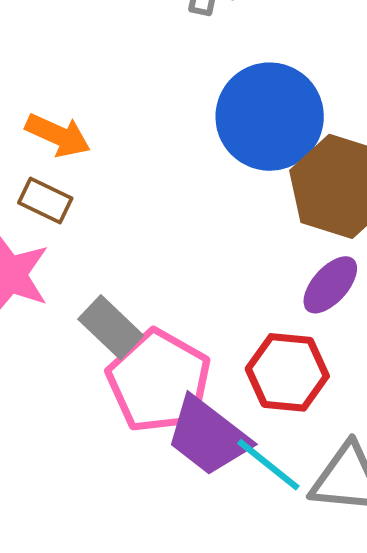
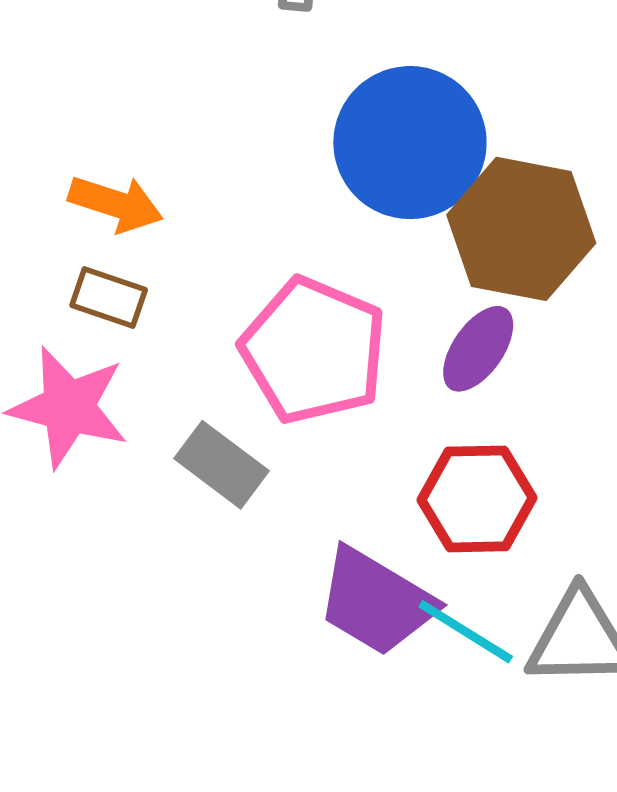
purple ellipse: (330, 285) -> (478, 349), moved
pink pentagon: (159, 381) -> (314, 351), moved

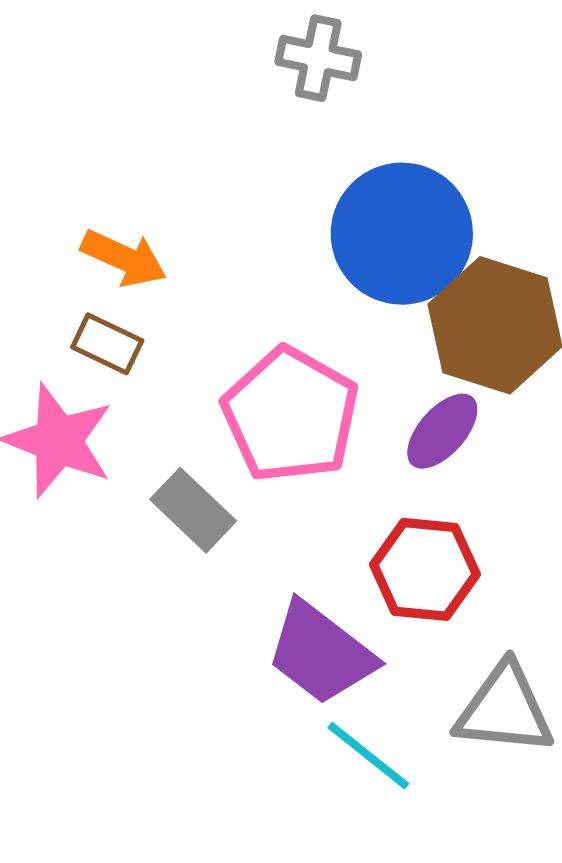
cyan line: (466, 632) -> (368, 756), moved

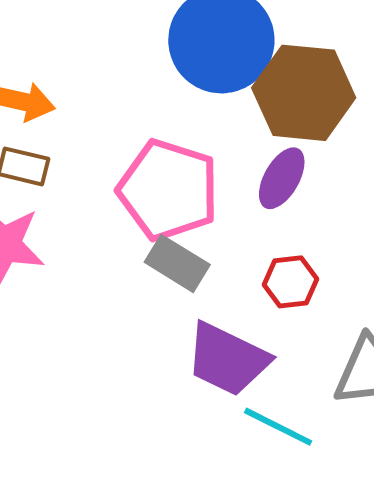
gray rectangle: (193, 510) -> (177, 263), moved
red hexagon: (425, 569) -> (290, 282), size x0.7

